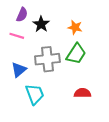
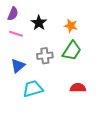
purple semicircle: (22, 15) -> (13, 14), moved
gray cross: (47, 59) -> (45, 56), size x0.7
cyan trapezoid: (35, 94) -> (33, 89), turned -85

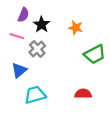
purple semicircle: (13, 14) -> (23, 15), moved
green trapezoid: (72, 51) -> (95, 54), moved, turned 30
gray cross: (45, 56) -> (37, 49), moved, turned -35

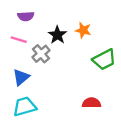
purple semicircle: (23, 15) -> (26, 16), turned 64
black star: (42, 24) -> (57, 35), moved
cyan trapezoid: (35, 95) -> (25, 106), moved

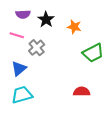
black star: (57, 35) -> (46, 19), moved

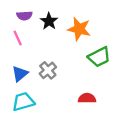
orange star: (74, 27) -> (79, 29), size x1.5
pink line: (17, 35) -> (18, 38), turned 48
gray cross: (37, 48) -> (48, 70), moved

